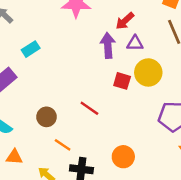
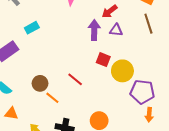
yellow circle: (148, 72) -> (122, 71), moved
orange line: (63, 145) -> (52, 98), moved

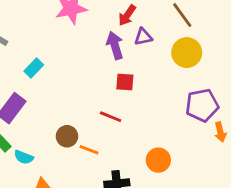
red square: (103, 60) -> (125, 82), moved
yellow circle: (122, 71) -> (187, 53), moved

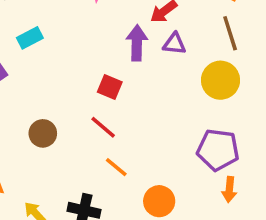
red square: (125, 82) -> (110, 87), moved
orange line: (89, 150) -> (116, 167), moved
orange circle: (158, 160) -> (159, 201), moved

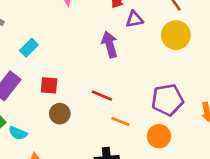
purple arrow: (137, 43) -> (110, 44), moved
red square: (110, 87) -> (49, 85), moved
purple pentagon: (218, 150) -> (167, 100), moved

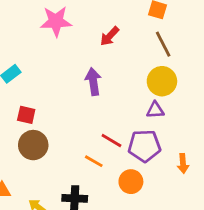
purple triangle: (134, 19) -> (155, 110), moved
red line: (102, 96) -> (111, 141), moved
brown circle: (60, 114) -> (33, 145), size x1.4

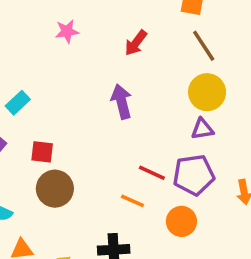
pink star: (56, 21) -> (67, 31), size x0.6

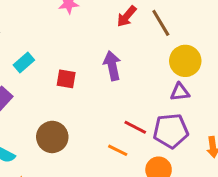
brown line: (204, 46) -> (161, 23), moved
red square: (42, 152) -> (66, 79), moved

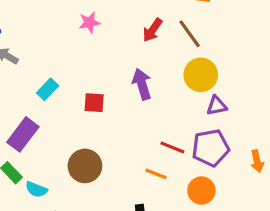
yellow circle: (185, 61) -> (201, 75), moved

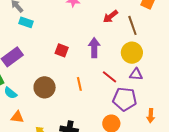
cyan rectangle: (48, 89) -> (26, 22), moved, turned 48
red line: (172, 147) -> (109, 77), moved
orange line: (156, 174) -> (79, 84), moved, turned 40

